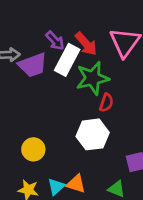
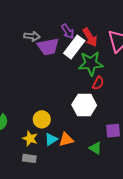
yellow circle: (33, 149) -> (42, 119), moved
orange triangle: (76, 184) -> (66, 140), turned -42

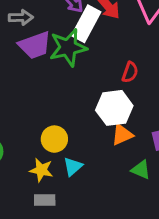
purple trapezoid: (48, 47) -> (35, 45), moved
green star: (91, 63) -> (68, 48), moved
orange triangle: (66, 140) -> (122, 135), moved

